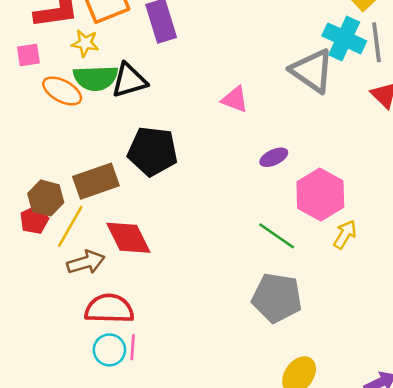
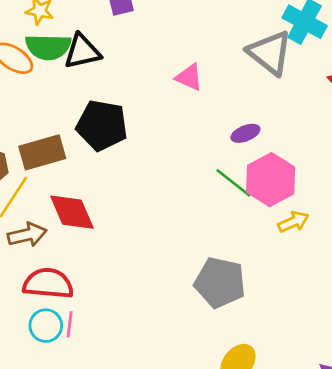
purple ellipse: (274, 157) -> (245, 133), moved
yellow arrow: (345, 234) -> (293, 222), turned 32
green line: (277, 236) -> (233, 183), moved

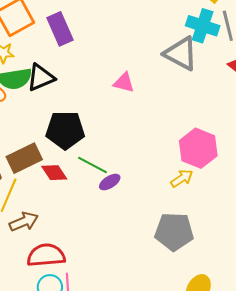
purple ellipse: (245, 133) -> (110, 182), moved
green line: (233, 183) -> (93, 165), moved
red diamond: (72, 212) -> (54, 173), moved, size x0.7
yellow arrow: (293, 222) -> (182, 178), moved

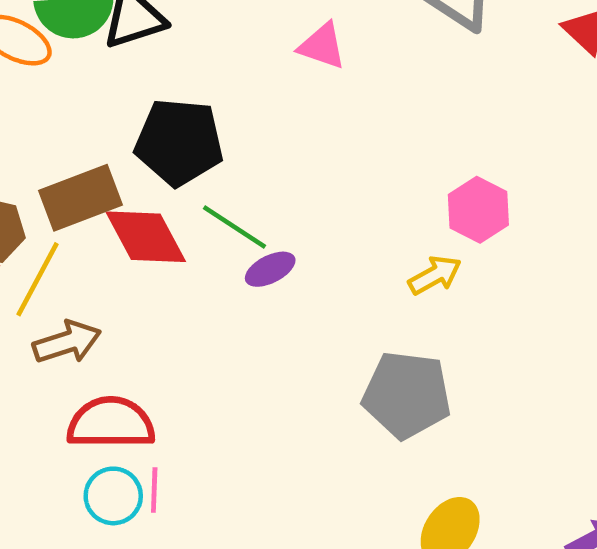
pink hexagon: (198, 148) -> (478, 210), size x0.7
red diamond: (54, 173) -> (146, 237), size x1.4

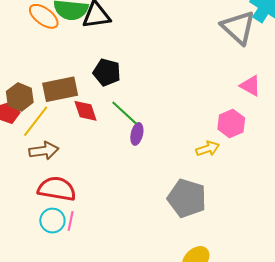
pink triangle: (322, 46) -> (250, 86), moved
black pentagon: (179, 142) -> (107, 72), size x0.7
red diamond: (146, 237) -> (85, 111), size x0.7
purple ellipse: (270, 269) -> (137, 134), turned -60

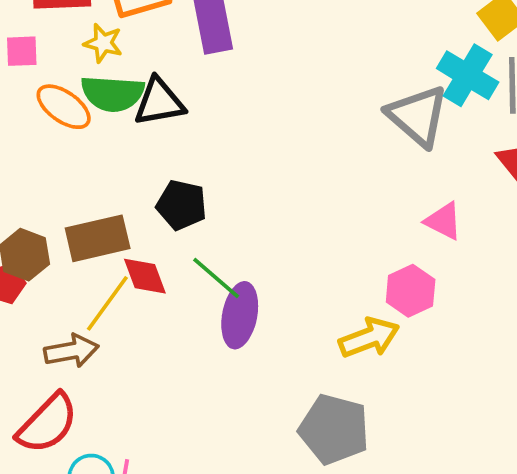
yellow line: (36, 121) -> (107, 303), moved
purple ellipse: (137, 134) -> (240, 315), size x1.6
yellow arrow: (208, 149) -> (369, 338), size x1.4
red semicircle: (57, 189) -> (47, 423), moved, turned 126

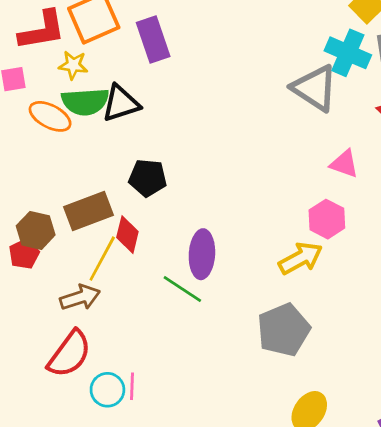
red diamond: (145, 276) -> (127, 235), turned 42
green line: (216, 278) -> (182, 289), moved
gray pentagon: (334, 429) -> (284, 330), turned -30

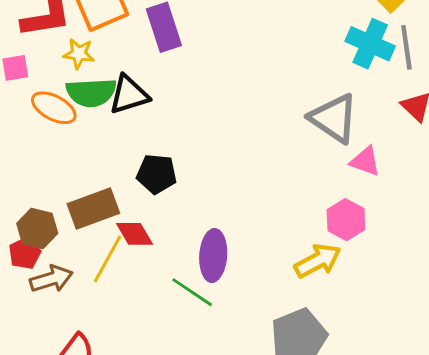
gray triangle: (315, 88) -> (334, 118), moved
red diamond: (127, 235) -> (134, 234), turned -45
brown arrow: (80, 298) -> (51, 279), moved

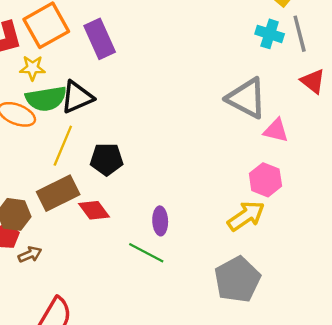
cyan cross: (370, 44) -> (270, 34), size x0.7
purple ellipse: (213, 256) -> (160, 221), size x0.7
yellow line: (107, 259) -> (63, 146), moved
brown arrow: (51, 279) -> (30, 254), size x0.7

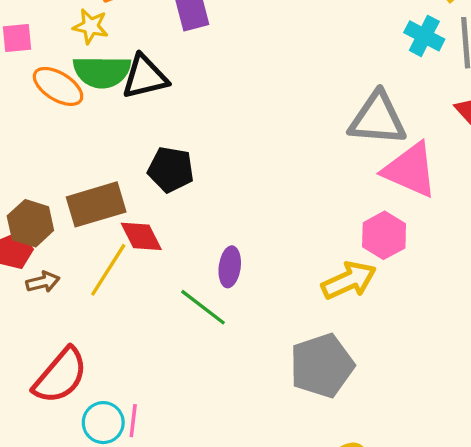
gray triangle: (247, 98) -> (378, 119), turned -33
pink triangle: (276, 130) -> (410, 170), size x1.6
yellow line: (63, 146) -> (108, 270), moved

